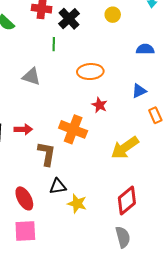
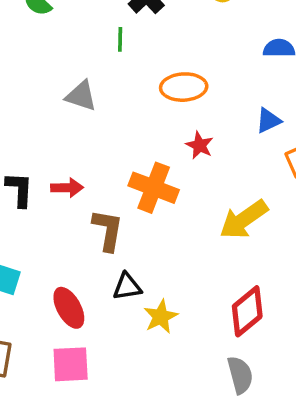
yellow star: (77, 204) -> (161, 317), turned 30

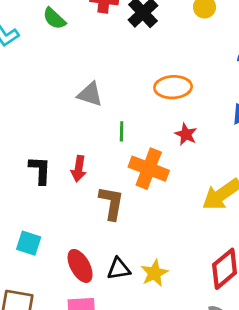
green line: (120, 39) -> (122, 131), moved
red arrow: (67, 188) -> (79, 169), turned 100
black triangle: (127, 287) -> (119, 269), moved

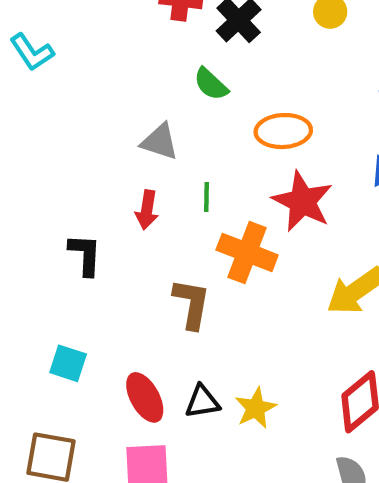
green semicircle: (54, 18) -> (211, 84), moved
red star: (186, 134) -> (302, 201), size x1.8
red arrow: (79, 169) -> (147, 210), moved

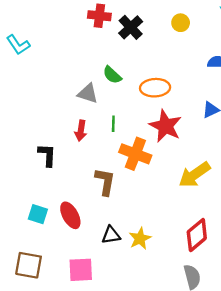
green semicircle: (211, 84) -> (112, 75), moved
red ellipse: (145, 397) -> (70, 215), moved

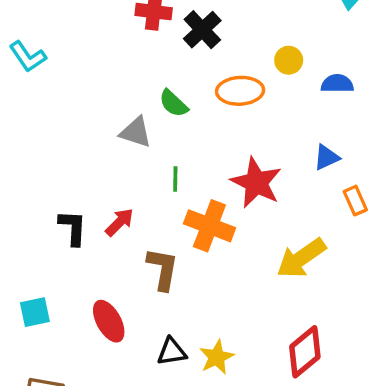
yellow circle: (181, 23) -> (289, 60), moved
orange ellipse: (155, 88) -> (240, 91), moved
red arrow: (81, 131) -> (119, 222), moved, turned -144
cyan square: (38, 214) -> (35, 312), moved, turned -30

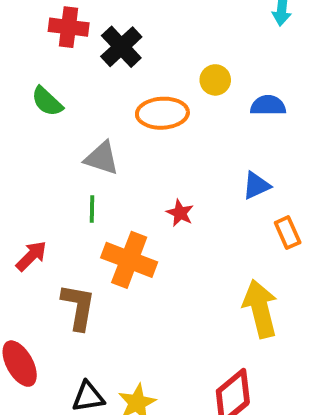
green semicircle: (173, 103) -> (47, 101), moved
gray triangle: (136, 132) -> (102, 158), moved
red star: (256, 183) -> (180, 213), size x0.5
yellow arrow: (301, 258) -> (260, 309), moved, turned 111

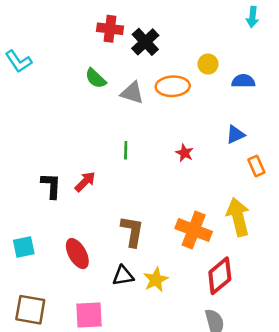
gray triangle: (102, 158) -> (132, 93), moved
orange cross: (129, 260) -> (194, 230), moved
brown L-shape: (78, 307) -> (132, 231), moved

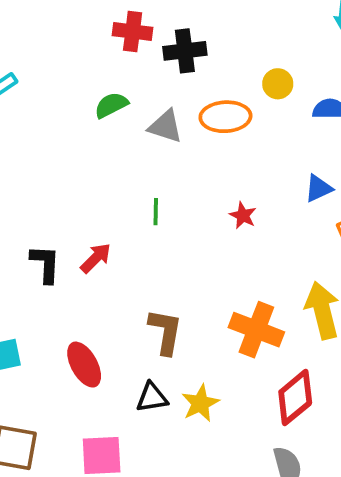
black cross: (145, 42) -> (185, 51), turned 36
green semicircle: (96, 78) -> (111, 105), turned 110

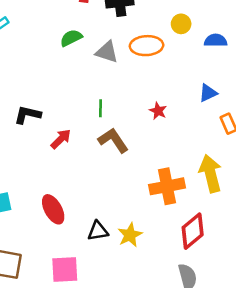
black L-shape: (45, 264) -> (28, 115), moved, turned -80
orange cross: (256, 330) -> (167, 186), turned -32
brown L-shape: (165, 332) -> (113, 140), moved, turned -44

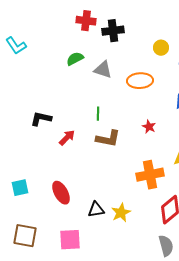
orange ellipse: (147, 46) -> (140, 81), moved
red star: (158, 111) -> (149, 127), moved
brown L-shape: (113, 140) -> (108, 139), turned 135

